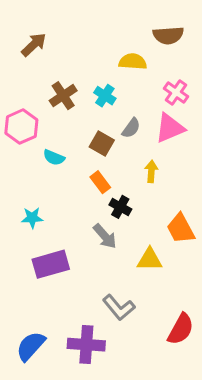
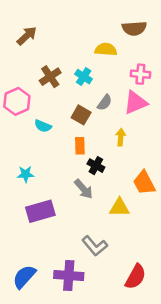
pink cross: (176, 93) -> (140, 74), turned -30
orange rectangle: (100, 182) -> (80, 146), turned 35
red semicircle: (181, 329) -> (135, 277), moved

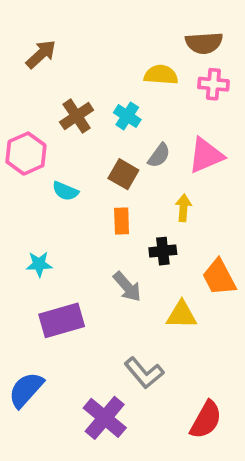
pink cross: (140, 74) -> (213, 84), moved
black cross: (96, 166) -> (163, 251), moved, turned -35
purple cross: (69, 275) -> (105, 418), turned 36
blue semicircle: (24, 277) -> (26, 390), moved

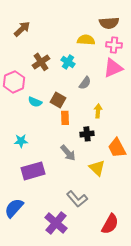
pink triangle: (206, 155) -> (113, 68), moved
brown square: (123, 174) -> (58, 100), moved
yellow triangle: (182, 315) -> (97, 168), turned 42

